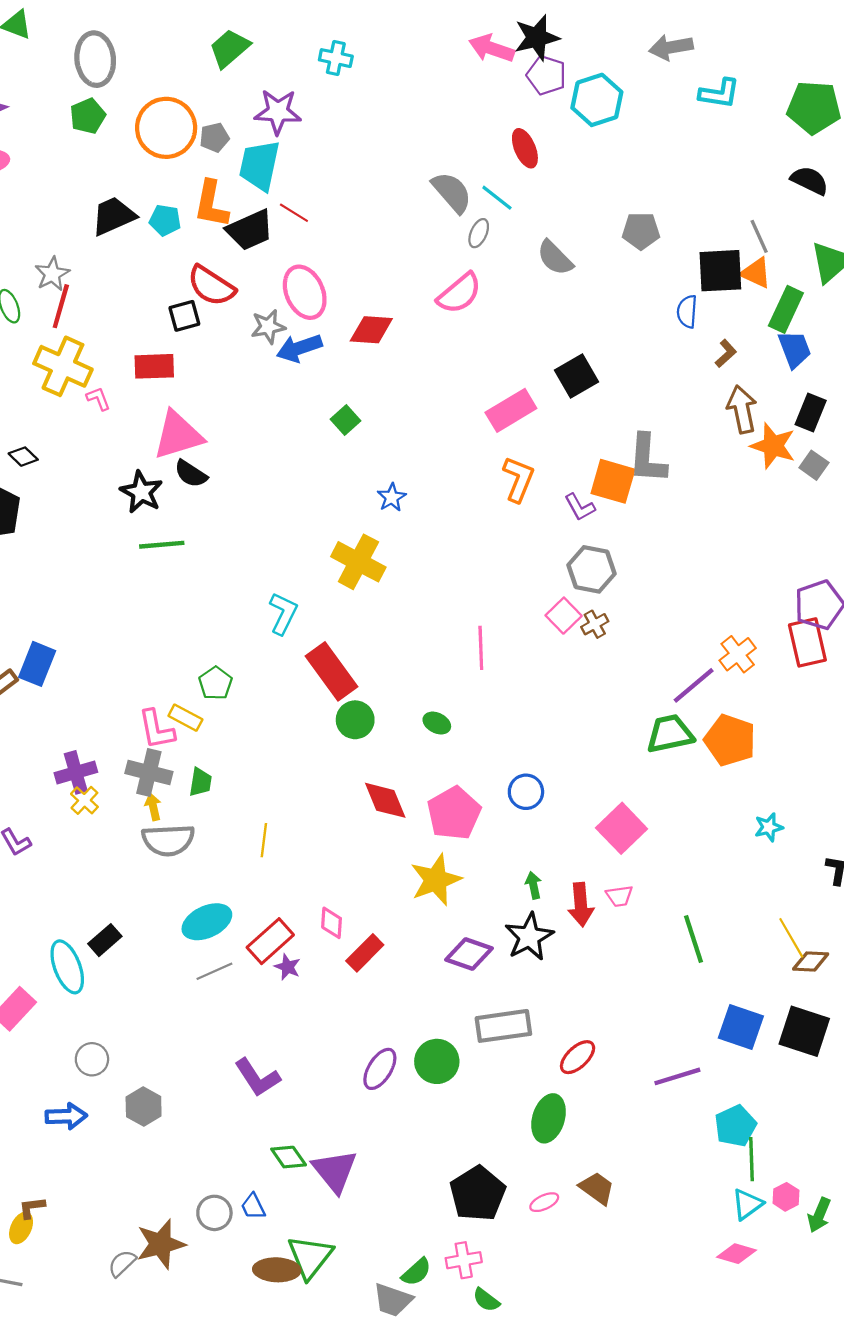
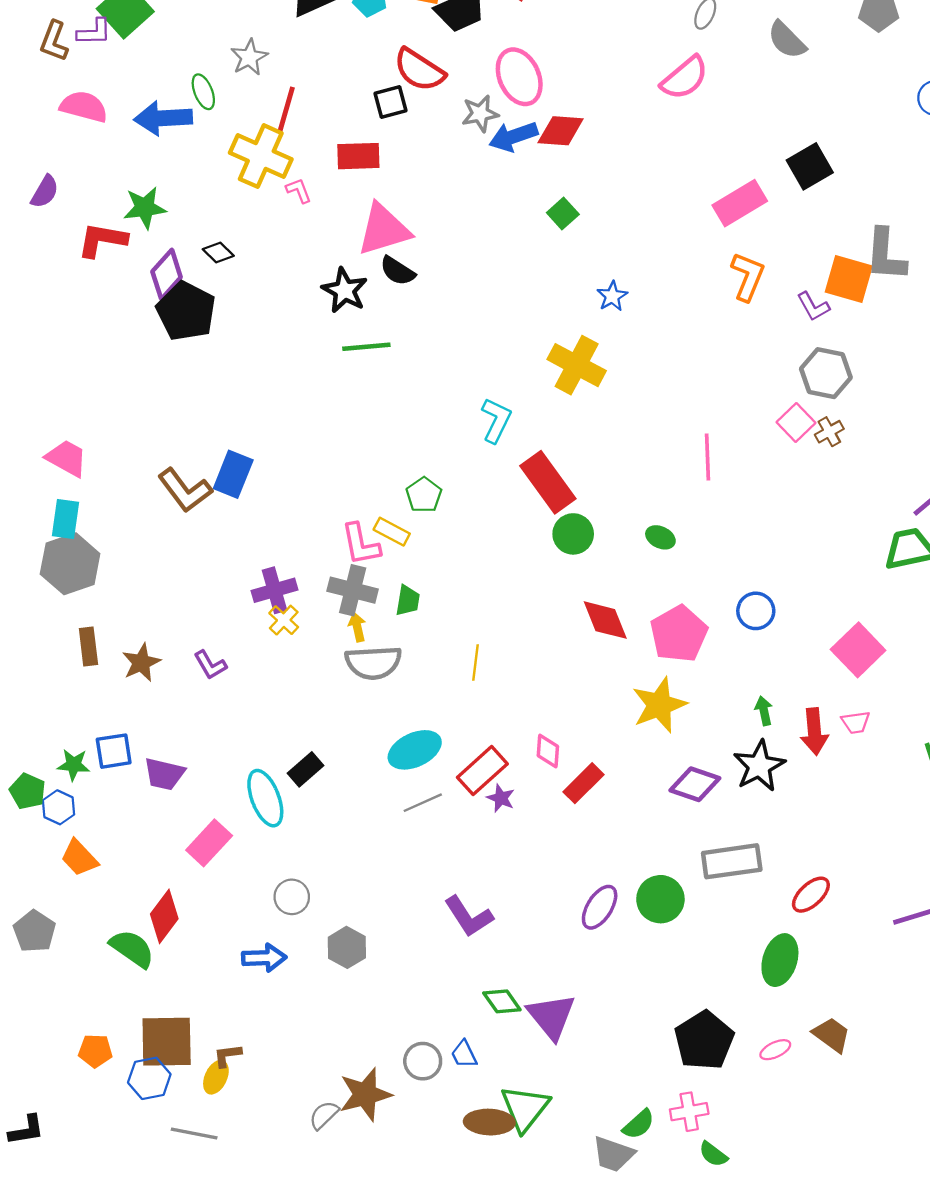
red line: (61, 306) -> (286, 110), moved
red diamond: (371, 330) -> (561, 131), moved

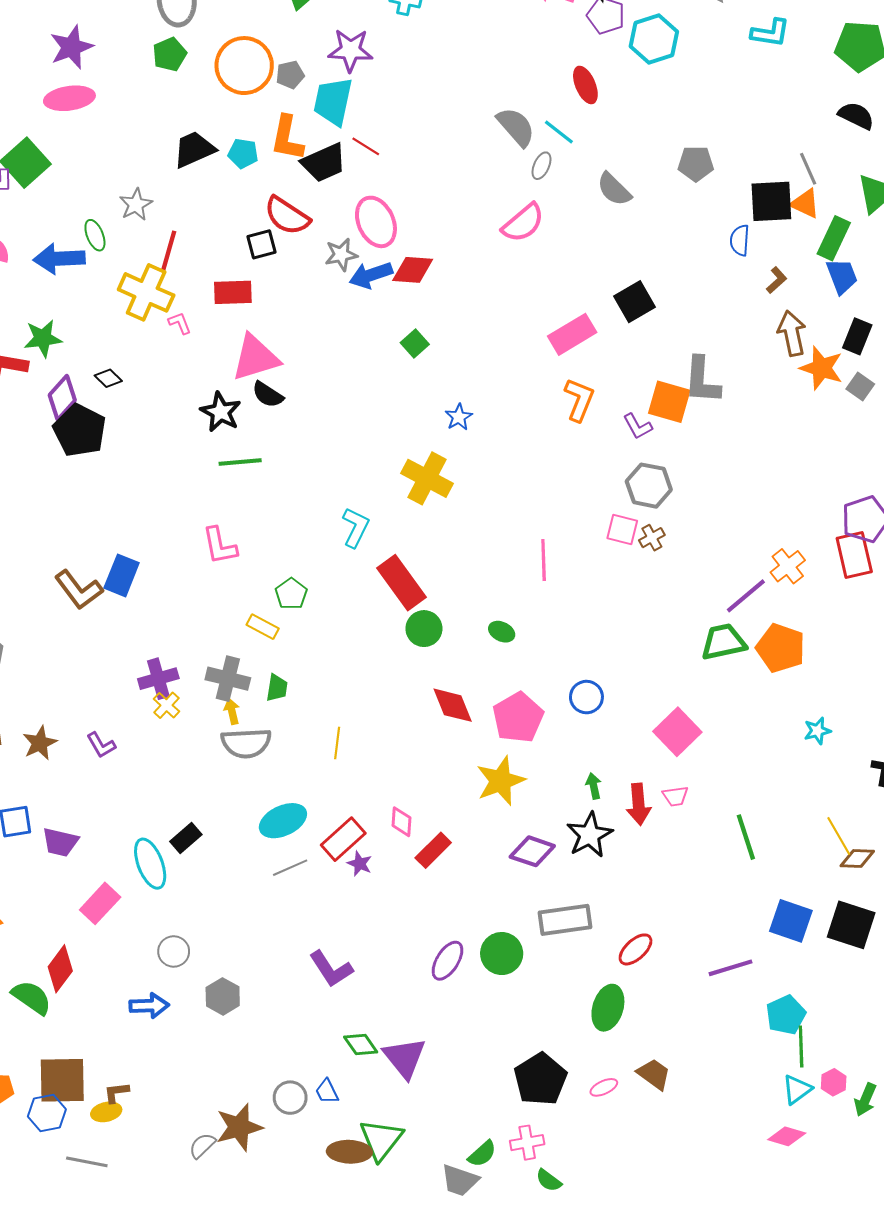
pink square: (796, 423) -> (622, 529), turned -32
pink L-shape: (361, 544) -> (220, 546), moved
yellow ellipse: (216, 1077) -> (106, 1112), turned 52

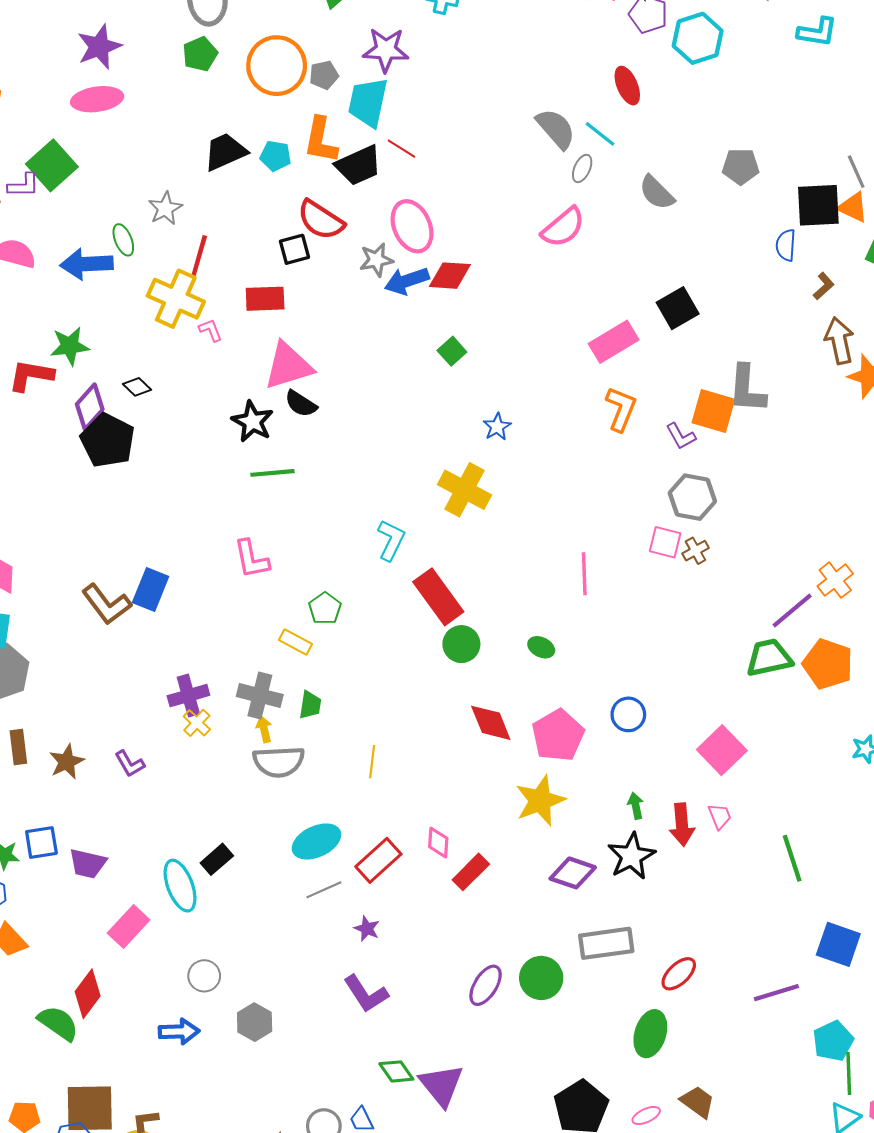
pink trapezoid: (675, 796) -> (720, 816), turned -104
purple star: (360, 864) -> (367, 929), moved

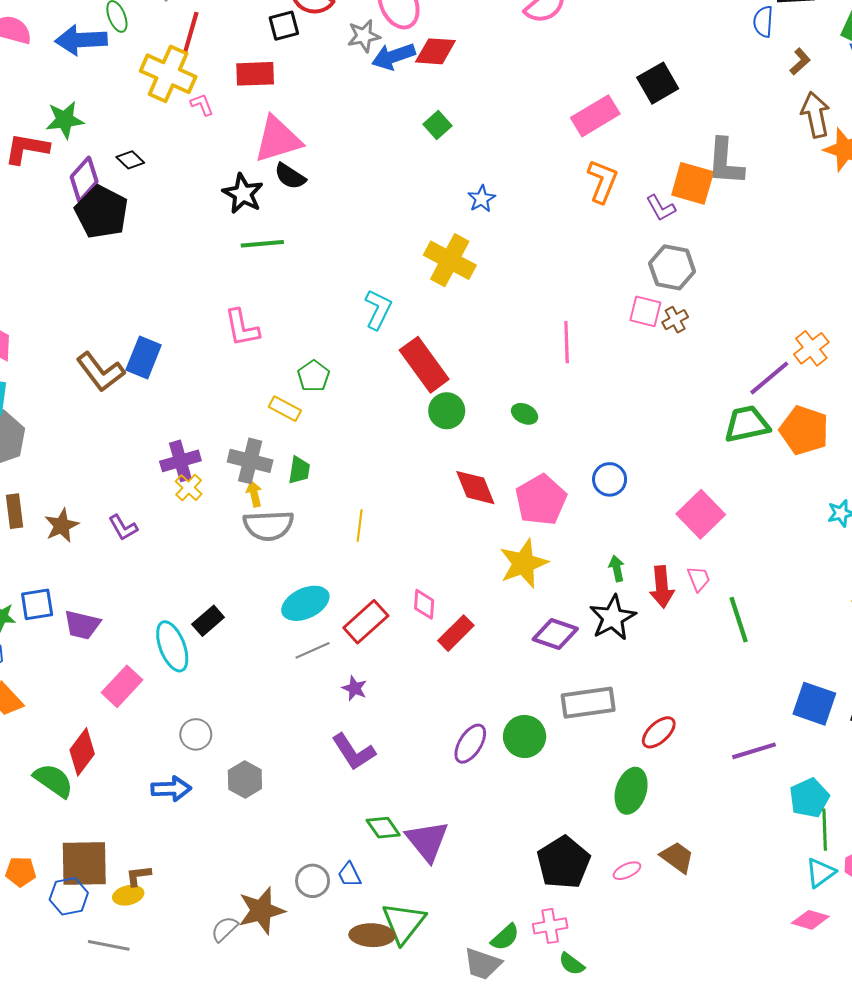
green line: (792, 858) -> (739, 620), moved

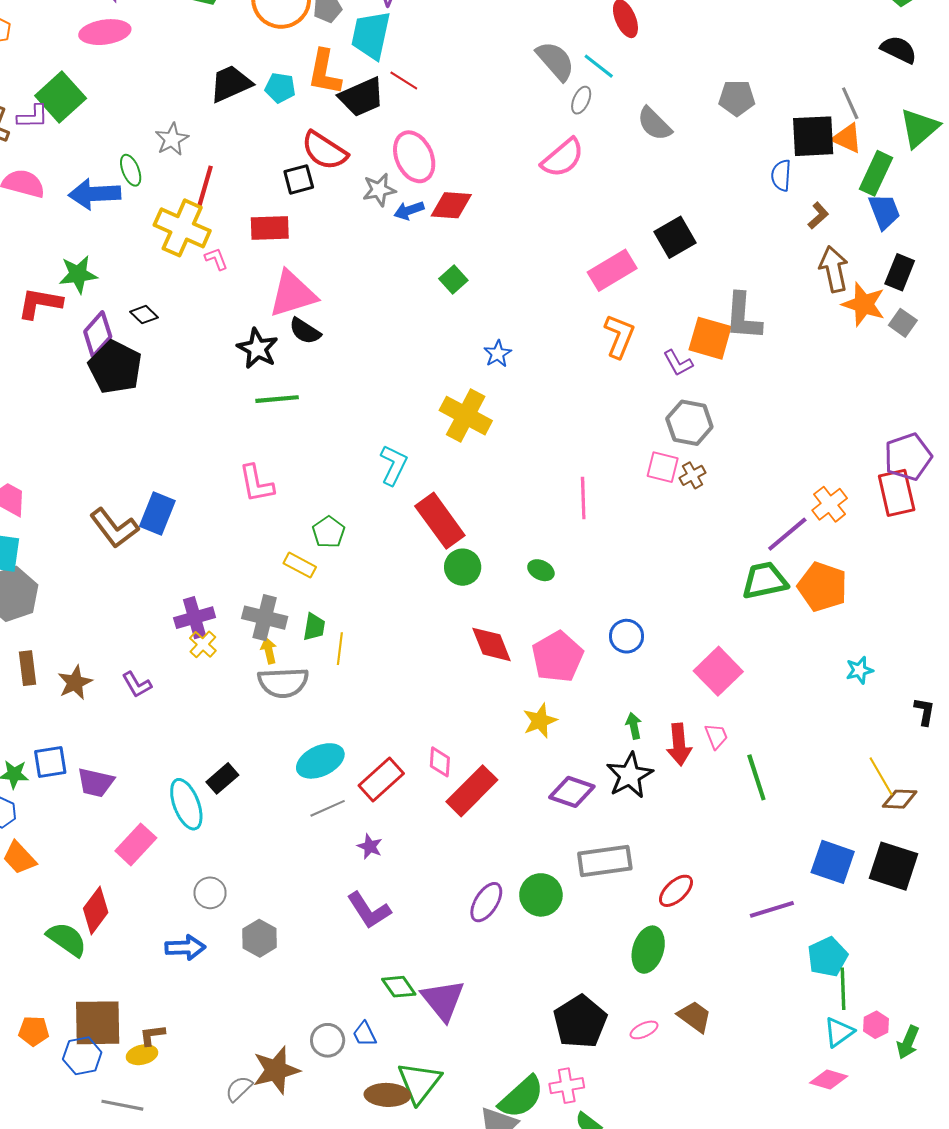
blue arrow: (393, 56) -> (409, 210), size x0.7
yellow line: (360, 525) -> (340, 649), moved
yellow star: (524, 563) -> (540, 721), size x0.7
red rectangle: (456, 633) -> (472, 791), size x1.4
green semicircle: (505, 937) -> (521, 1097), size x1.6

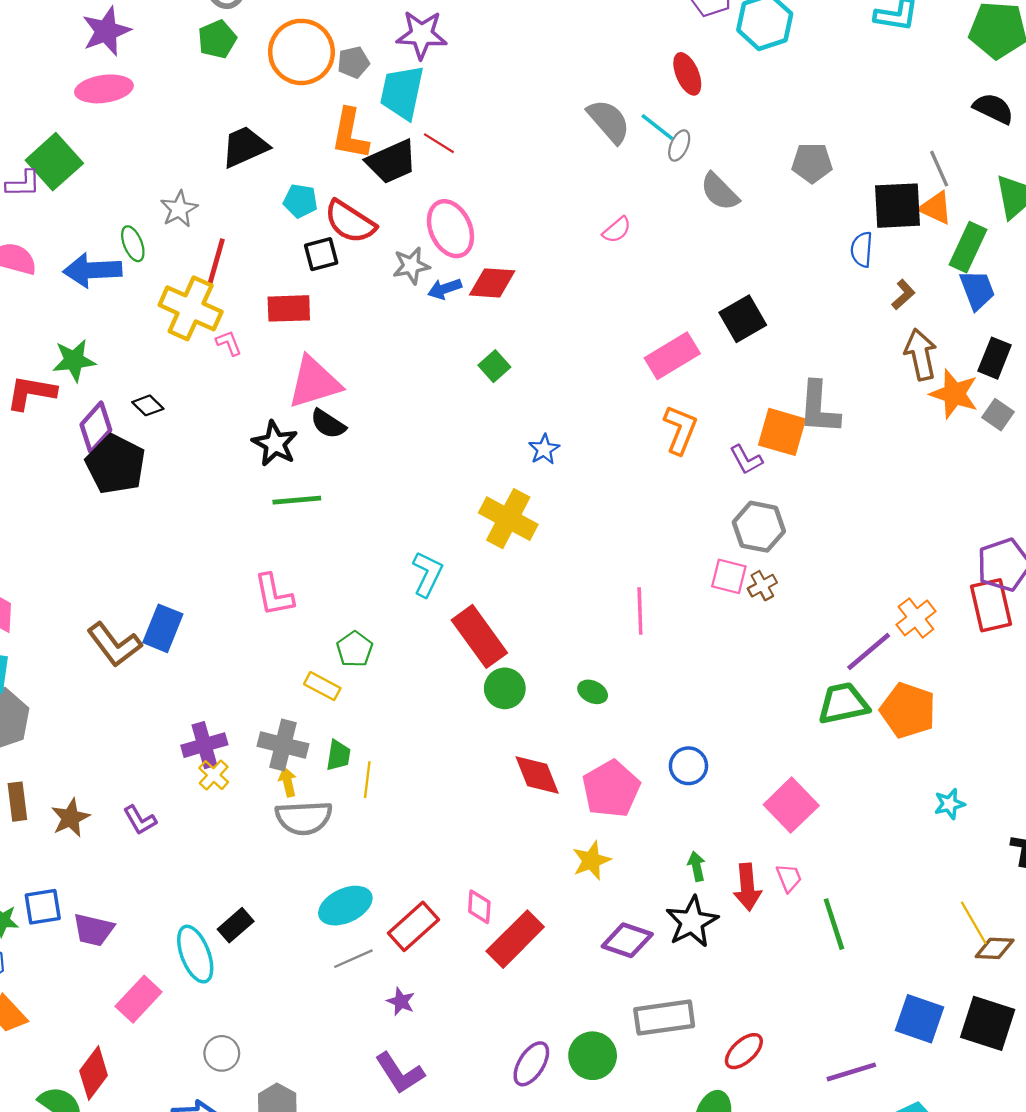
cyan pentagon: (280, 88) -> (300, 201), moved
gray ellipse: (581, 100) -> (679, 146), moved
pink semicircle: (563, 158) -> (617, 230), size x0.6

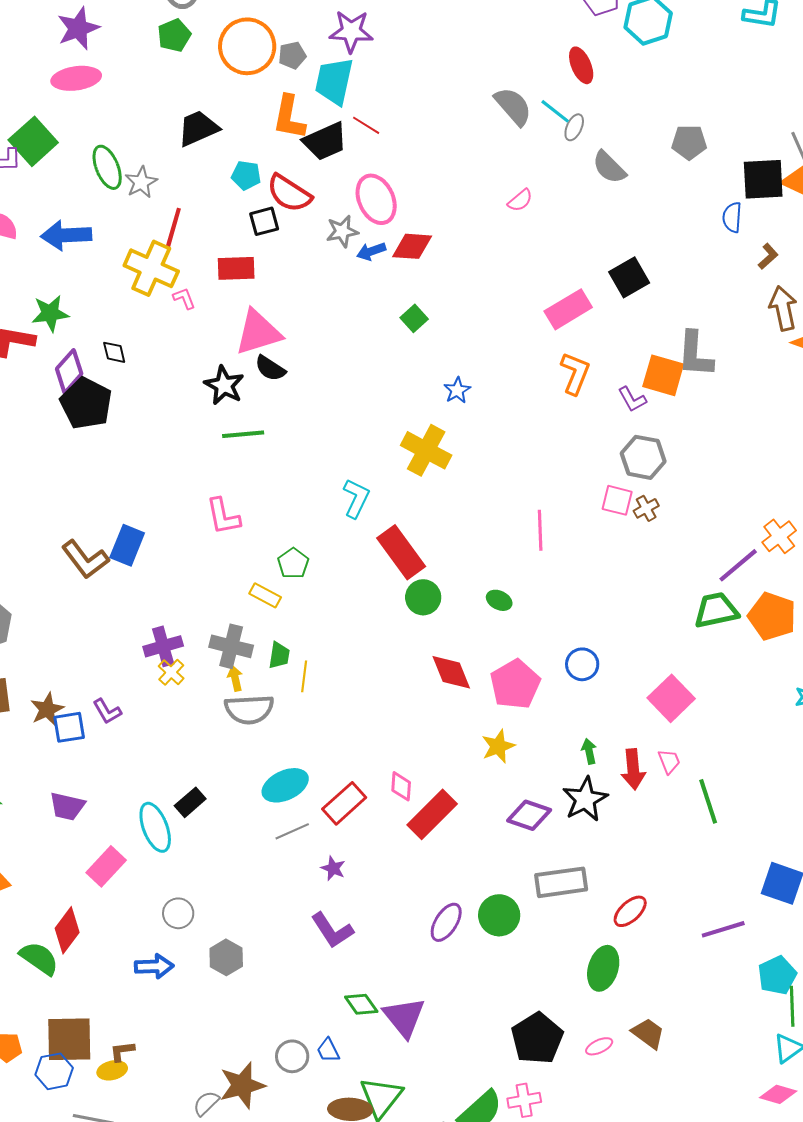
green ellipse: (133, 244) -> (107, 167), moved, size x1.4
black diamond: (148, 405) -> (114, 352), turned 32
blue square: (43, 907) -> (69, 727), moved

